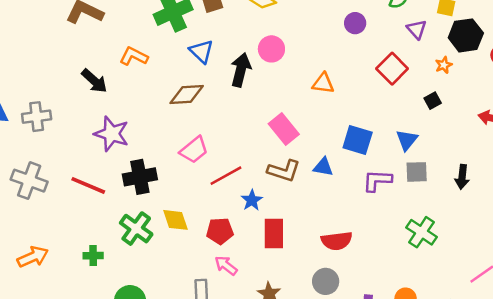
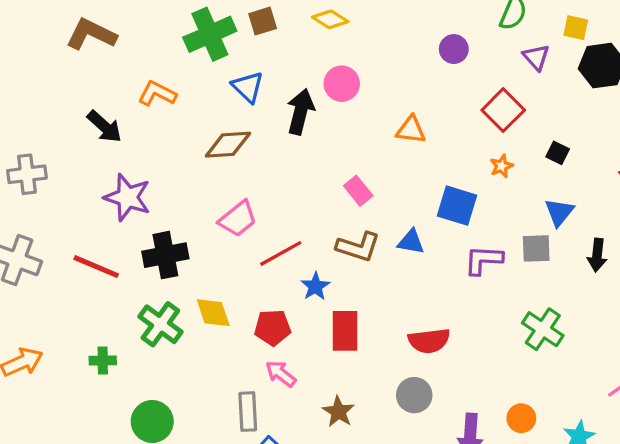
orange star: (444, 65) -> (502, 166), moved
black square: (433, 101) -> (558, 153), turned -35
pink rectangle: (284, 129) -> (358, 191), size x0.7
blue triangle: (407, 140) -> (559, 212), moved

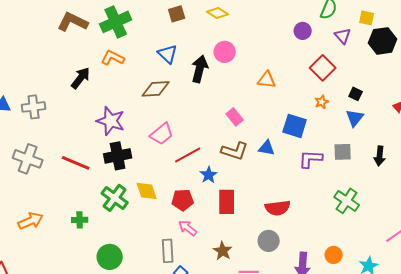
green cross: (210, 34) -> (116, 22), moved
purple circle: (454, 49) -> (303, 31), moved
black arrow: (104, 126) -> (81, 78), turned -95
purple star: (127, 197) -> (111, 121), moved
blue triangle: (559, 212) -> (355, 118), moved

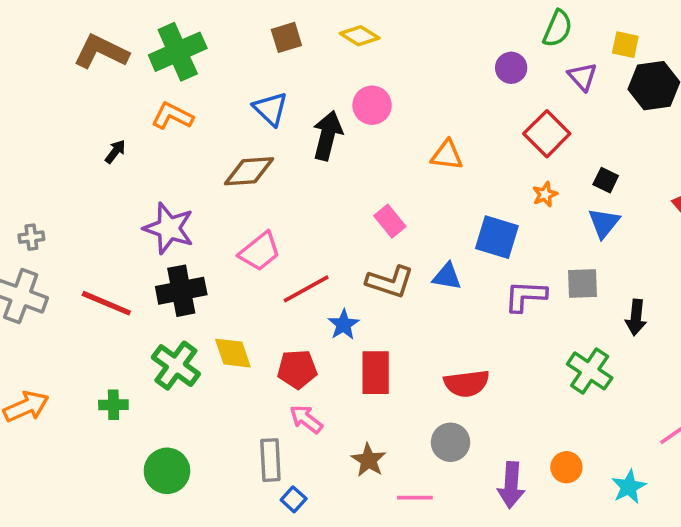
black arrow: (81, 78) -> (115, 152), size x0.6
gray cross: (34, 107) -> (31, 237), moved, size x0.6
black arrow: (380, 156) -> (636, 317), moved

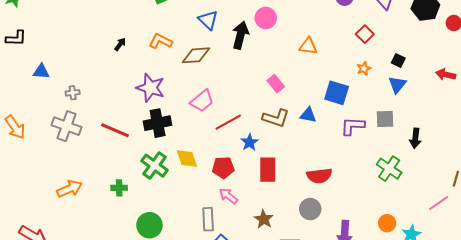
orange L-shape: (172, 116) -> (161, 41), moved
red square: (547, 134) -> (365, 34), size x0.7
orange circle: (566, 467) -> (387, 223), moved

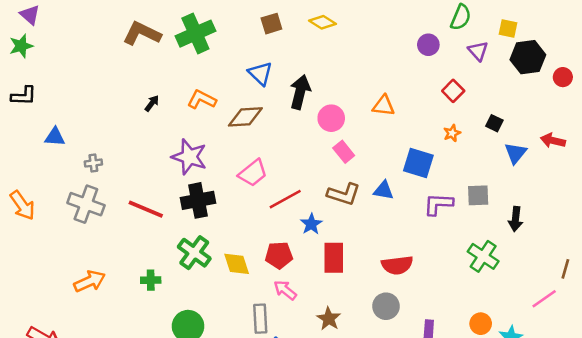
pink circle: (266, 18) -> (331, 118), moved
blue triangle: (397, 85) -> (516, 153), moved
yellow diamond: (187, 158) -> (237, 264), moved

